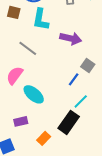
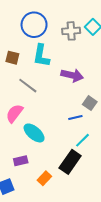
brown square: (14, 12) -> (12, 58), moved
blue line: (74, 79) -> (75, 118), turned 40

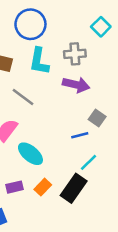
gray cross: (71, 31) -> (75, 54), moved
orange rectangle: (44, 178) -> (43, 187), moved

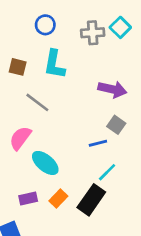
blue circle: (30, 24) -> (45, 25), size x0.6
gray cross: (75, 54) -> (93, 33), moved
purple arrow: (76, 85) -> (112, 89), moved

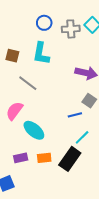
blue circle: (45, 25) -> (44, 23), moved
orange rectangle: (58, 199) -> (44, 158), turned 40

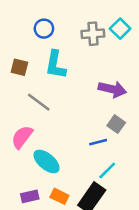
blue circle: (44, 23) -> (44, 29), moved
orange rectangle: (44, 158) -> (59, 196), turned 32

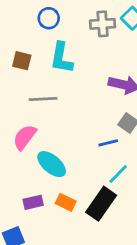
gray line: (39, 102) -> (43, 99), turned -40

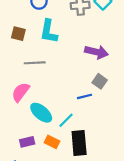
cyan line: (118, 174) -> (66, 120), moved
black rectangle: (101, 204) -> (79, 143), turned -40

